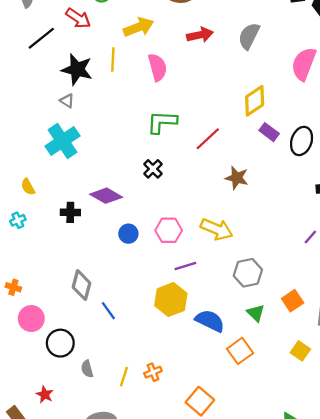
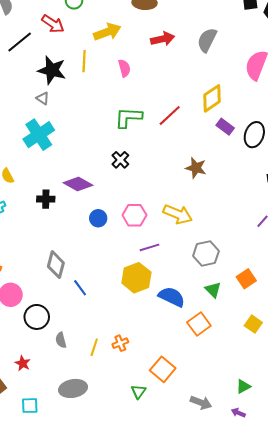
pink semicircle: (157, 67) -> (124, 68), size x0.7
red line: (208, 139) -> (170, 115), moved

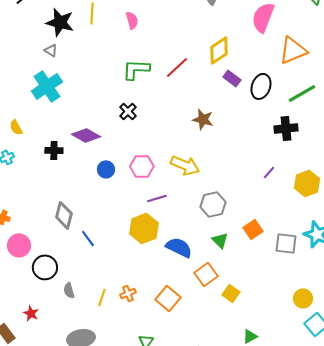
yellow square: (253, 324) -> (231, 293), moved
orange square: (163, 369) -> (168, 298), moved

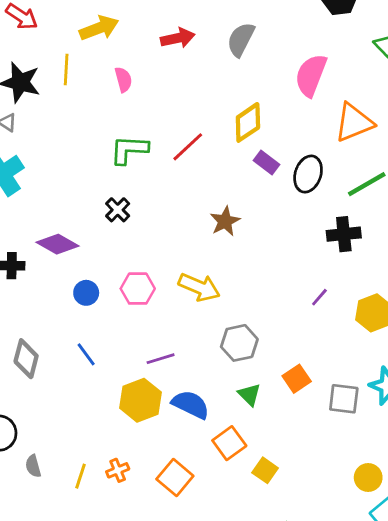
brown star: (203, 119) -> (225, 221), turned 30
purple line: (157, 198) -> (161, 359), moved
yellow hexagon: (144, 228) -> (141, 400), moved
blue line: (88, 238) -> (86, 354), moved

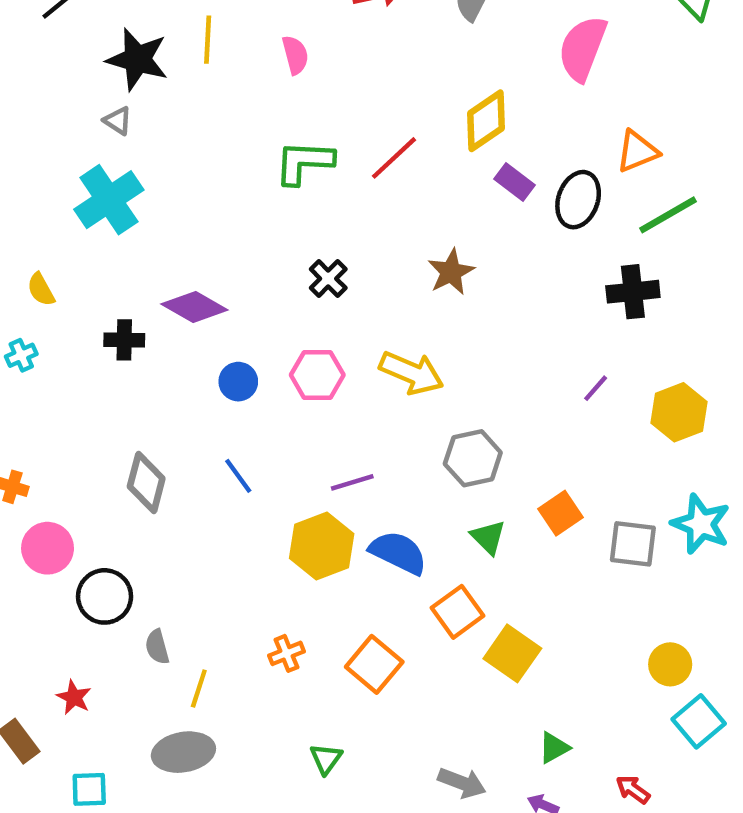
orange triangle: (354, 122) -> (637, 151), moved, size x0.7
black cross: (118, 210) -> (328, 279), moved
yellow square: (265, 470) -> (512, 653), size x1.4
yellow line: (80, 476) -> (199, 689), moved

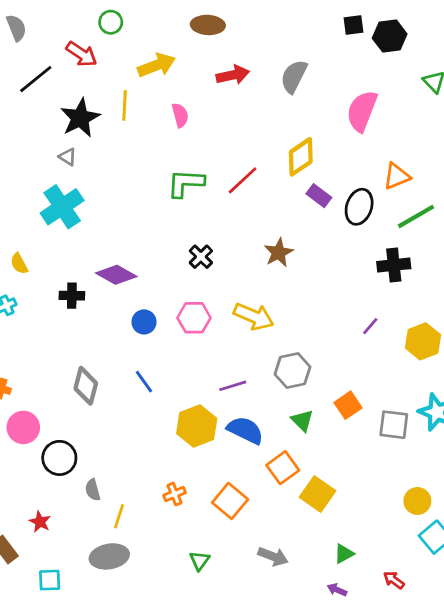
black star: (137, 59) -> (80, 118), turned 30
purple line: (352, 482) -> (233, 386), moved
gray arrow: (462, 783) -> (273, 556), moved

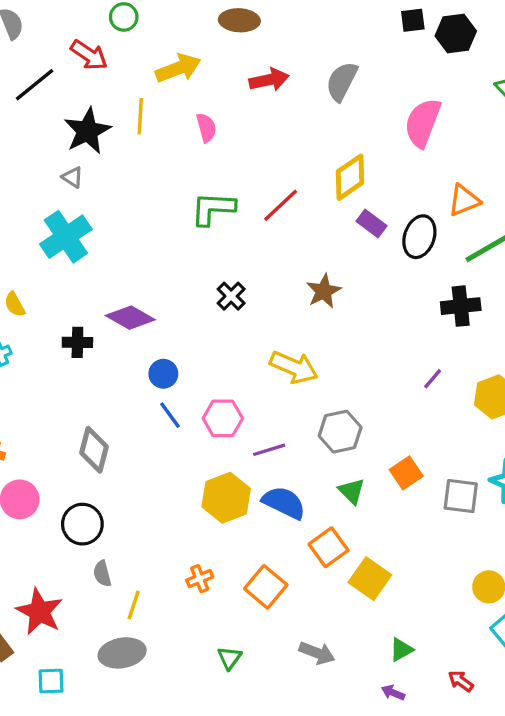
pink hexagon: (194, 318) -> (223, 418), moved
blue line: (144, 382) -> (170, 415), moved
black circle: (59, 458) -> (82, 524), moved
red star: (40, 522) -> (39, 612), size x1.8

